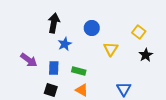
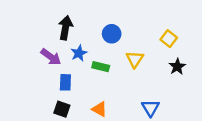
purple arrow: (29, 60) -> (51, 57), moved
green rectangle: (79, 71) -> (101, 67), moved

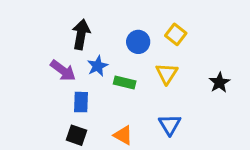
yellow square: (169, 39) -> (176, 34), moved
blue triangle: (150, 108) -> (170, 125), moved

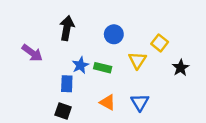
yellow square: (176, 34) -> (160, 43), moved
blue star: (98, 66) -> (80, 65), moved
purple arrow: (63, 70) -> (32, 53), moved
orange triangle: (123, 135) -> (108, 102), moved

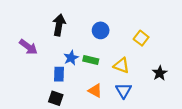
yellow triangle: (137, 60) -> (121, 65), moved, turned -42
black star: (181, 68) -> (160, 73), moved

